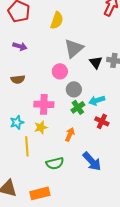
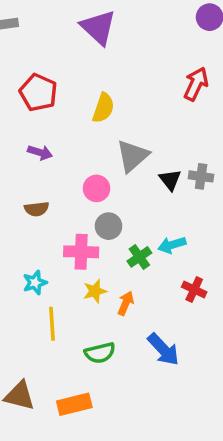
pink circle: (60, 71) -> (97, 188), moved
gray circle: (74, 89) -> (109, 226), moved
red cross: (102, 121) -> (194, 289), moved
yellow star: (41, 127) -> (95, 291), moved

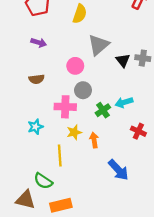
orange arrow: (126, 303) -> (94, 140), turned -32
yellow line: (52, 324) -> (60, 156), moved
green semicircle: (100, 353) -> (43, 181), moved, turned 48

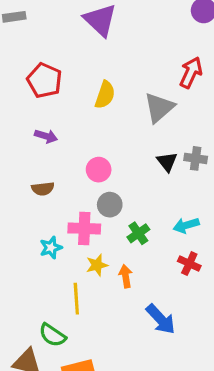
gray triangle: (99, 45) -> (159, 108), moved
cyan arrow: (124, 102) -> (186, 225), moved
cyan star: (35, 127) -> (51, 248), moved

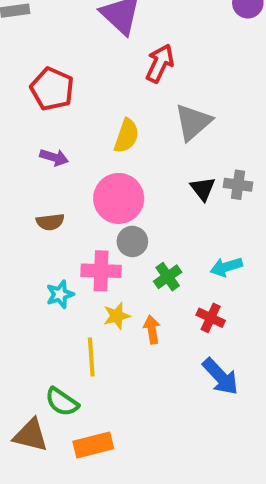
red arrow: (191, 73) -> (160, 63), moved
yellow semicircle: (105, 95) -> (127, 136), moved
pink circle: (99, 170) -> (119, 198), size x1.6
red cross: (189, 264) -> (211, 318), moved
blue arrow: (161, 319) -> (220, 376), moved

